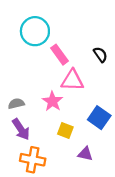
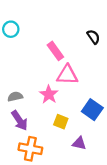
cyan circle: (35, 31) -> (11, 29), moved, size x0.6
black semicircle: (100, 55) -> (93, 37), moved

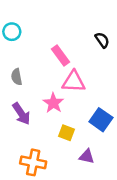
gray semicircle: (15, 97) -> (17, 77), moved, turned -88
purple arrow: (19, 120) -> (21, 114), moved

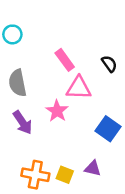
black semicircle: (102, 40) -> (109, 64), moved
gray semicircle: (17, 77) -> (17, 83), size x1.5
yellow square: (66, 133) -> (65, 175), moved

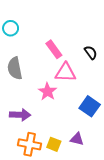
purple arrow: (23, 122) -> (20, 115), moved, turned -54

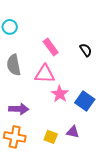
pink triangle: (65, 73) -> (45, 74), moved
pink star: (47, 92) -> (60, 94), moved
orange cross: (30, 144) -> (15, 137), moved

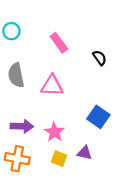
pink rectangle: (51, 47) -> (59, 43), moved
pink star: (60, 94) -> (54, 132), moved

